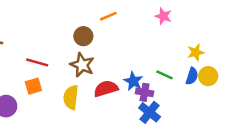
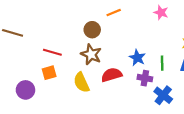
green line: (165, 75) -> (162, 63), turned 64
blue star: (133, 81) -> (137, 58), moved
yellow semicircle: (71, 97) -> (81, 82), turned -30
blue cross: (150, 112) -> (163, 95), moved

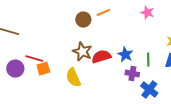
brown circle: (92, 30) -> (83, 20), moved
red line: (52, 52) -> (34, 59), moved
red semicircle: (112, 75) -> (101, 57), moved
purple circle: (25, 90) -> (15, 69), moved

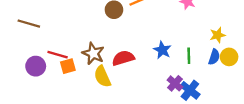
brown star: (82, 52) -> (93, 53), moved
red semicircle: (101, 57) -> (123, 58), moved
purple cross: (132, 74) -> (175, 83), moved, turned 32

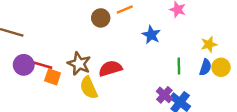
blue star: (162, 50) -> (151, 35), moved
purple circle: (36, 66) -> (24, 65), moved
orange square: (68, 66) -> (53, 77), turned 35

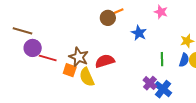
brown circle: (101, 18) -> (108, 18), moved
purple circle: (24, 65) -> (33, 48), moved
orange square: (53, 77) -> (70, 70), moved

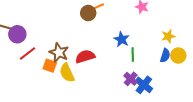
blue star: (139, 33) -> (122, 39), moved
purple circle: (33, 48) -> (17, 34), moved
red line: (48, 58) -> (27, 54), turned -54
green line: (162, 59) -> (133, 55), moved

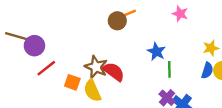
brown star: (59, 52) -> (96, 67), moved
red semicircle: (85, 57) -> (114, 72), turned 54

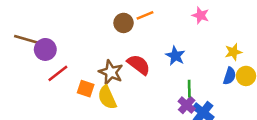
brown circle: (117, 21) -> (124, 23), moved
green line: (169, 69) -> (189, 89), moved
red semicircle: (114, 72) -> (139, 65), moved

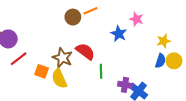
pink star: (201, 15) -> (136, 19), moved
blue star: (175, 56) -> (119, 34), moved
green line: (189, 89) -> (101, 71), moved
purple cross: (187, 105) -> (125, 85), turned -32

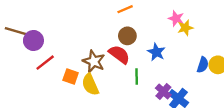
brown circle: (73, 17) -> (127, 36), moved
blue star: (119, 34) -> (156, 52), moved
yellow star: (164, 41) -> (185, 28), moved
purple cross: (125, 85) -> (163, 92), turned 32

